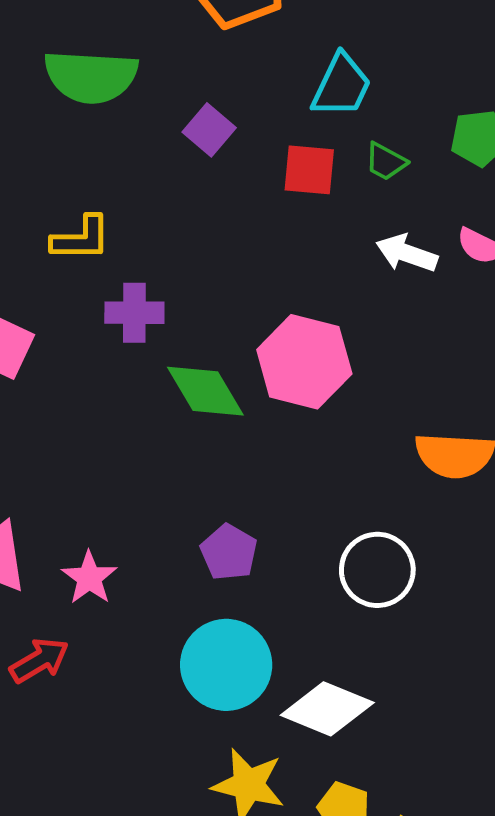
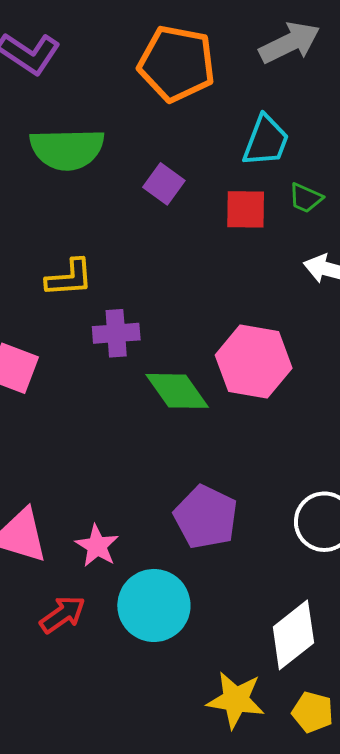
purple pentagon: (229, 552) -> (206, 517), size x1.4
cyan circle: (226, 665) -> (154, 605), moved
white diamond: (327, 709) -> (293, 635), turned -56

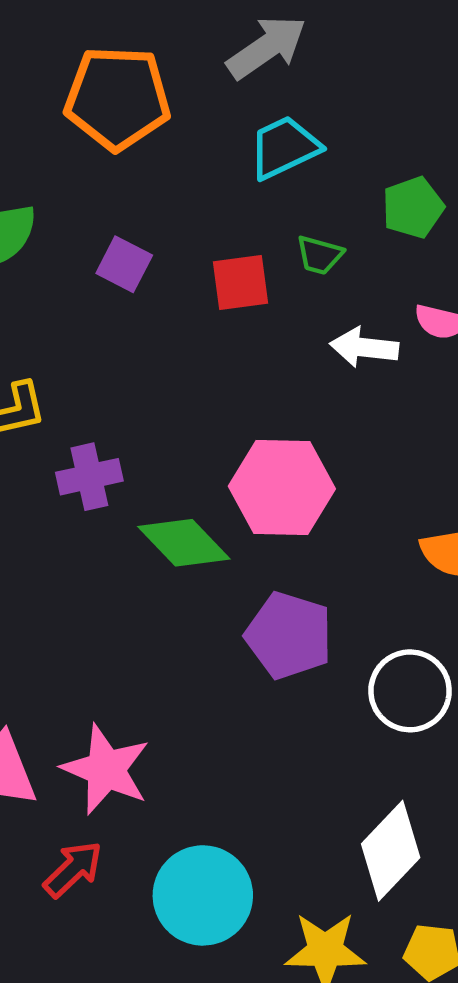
cyan trapezoid: (266, 141) -> (284, 147), moved, turned -128
purple pentagon: (206, 517) -> (289, 635), moved
pink star: (97, 546) -> (106, 769), size x1.5
cyan circle: (154, 605) -> (203, 895), moved

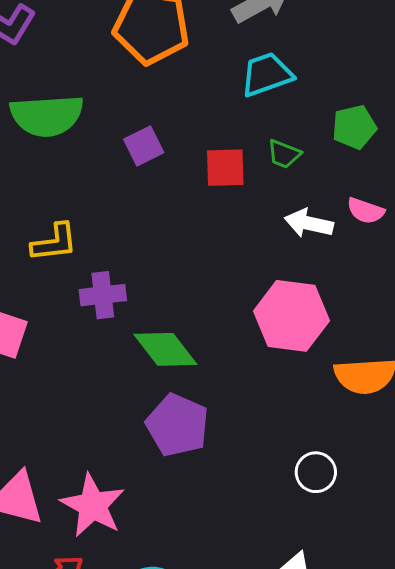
purple square: (124, 264) -> (144, 146), turned 30
pink hexagon: (282, 488) -> (291, 316), moved
purple pentagon: (289, 635) -> (177, 425), moved
white circle: (410, 691) -> (316, 472), size x0.7

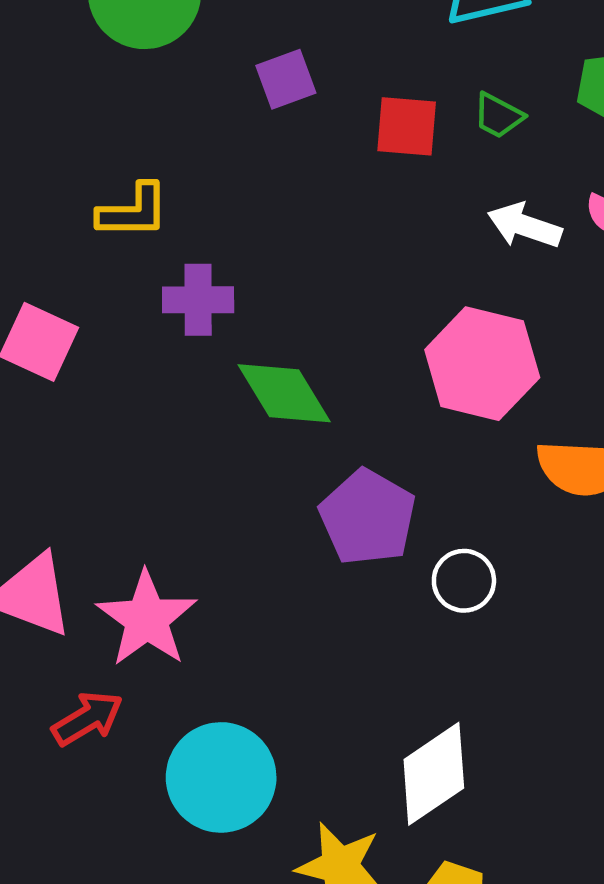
purple pentagon: (177, 425) -> (368, 517), moved
white circle: (316, 472) -> (464, 581), moved

